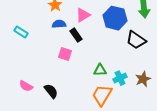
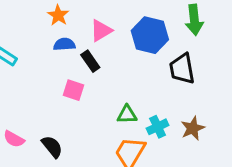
black trapezoid: (136, 40) -> (182, 69), turned 45

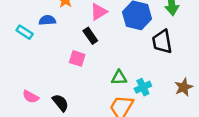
blue semicircle: (64, 44) -> (47, 20), moved
brown star: (193, 128) -> (184, 87), moved

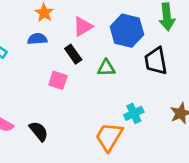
blue semicircle: (47, 20) -> (37, 39), moved
green triangle: (119, 78) -> (106, 68), moved

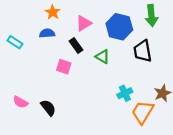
green triangle: (106, 68) -> (103, 57), turned 32
orange trapezoid: (109, 137) -> (143, 112), moved

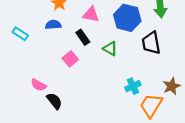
pink triangle: (84, 23) -> (91, 14), turned 42
pink square: (64, 67) -> (70, 59), turned 32
pink semicircle: (20, 102) -> (38, 85), moved

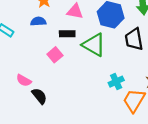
black rectangle: (83, 37) -> (67, 34), turned -56
green triangle: (110, 49) -> (94, 45), size x1.6

